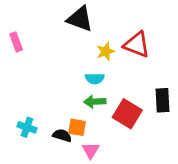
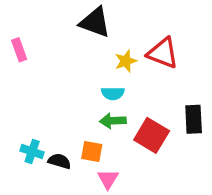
black semicircle: (62, 135) -> (60, 161), moved

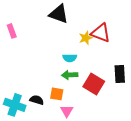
yellow star: (126, 61) -> (86, 38), moved
cyan cross: (32, 151) -> (15, 105), moved, size x1.5

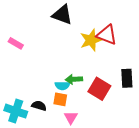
pink rectangle: (12, 31) -> (16, 43), moved, turned -40
yellow star: (86, 38) -> (91, 40), size x1.5
cyan semicircle: (70, 58) -> (62, 86), moved

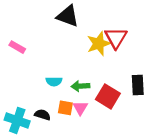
red triangle: (107, 35) -> (116, 38), turned 40
cyan semicircle: (62, 86) -> (54, 81), moved
pink triangle: (71, 117) -> (80, 108), moved

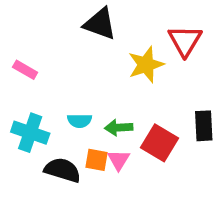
red triangle: (116, 38) -> (185, 41), moved
black semicircle: (42, 115) -> (63, 170), size x1.5
cyan cross: (17, 120) -> (30, 133), moved

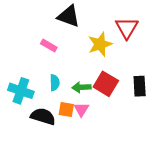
pink rectangle: (25, 70) -> (49, 45), moved
cyan semicircle: (80, 121) -> (55, 83), turned -91
red square: (160, 143) -> (106, 84), moved

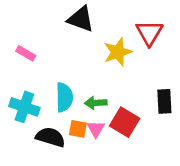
pink rectangle: (49, 45) -> (26, 53), moved
cyan semicircle: (55, 83) -> (64, 97), size x1.5
red square: (106, 84) -> (125, 122), moved

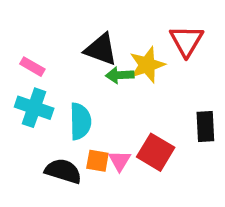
black triangle: (81, 19) -> (101, 49), moved
green arrow: (96, 103) -> (120, 75), moved
cyan cross: (24, 107) -> (34, 108), moved

